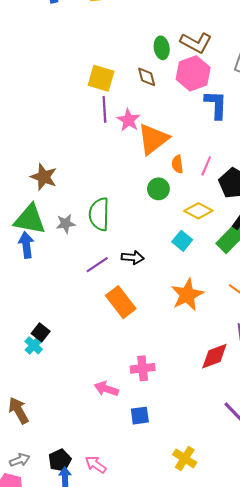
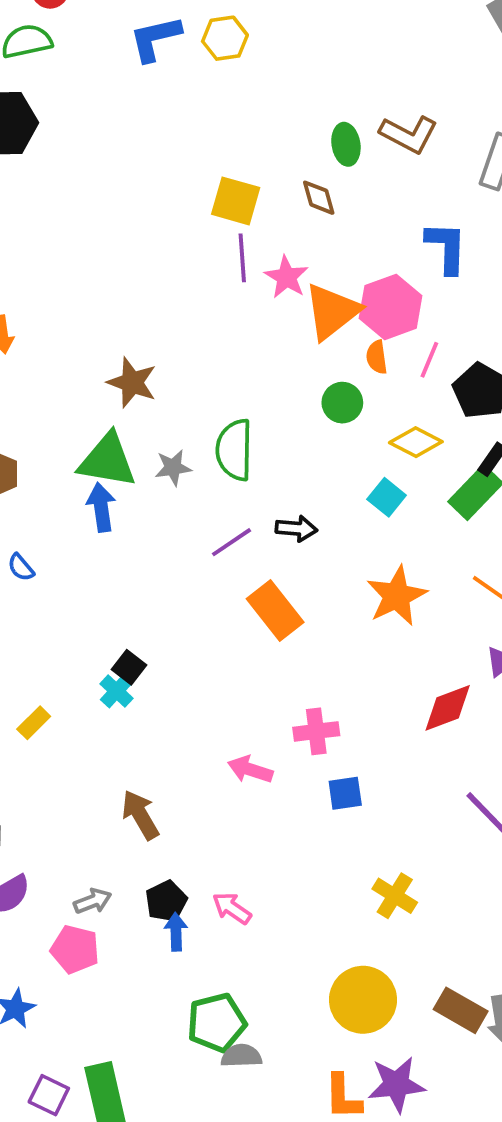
pink hexagon: (193, 73) -> (391, 307), moved
brown arrow: (18, 410) -> (140, 815), moved
blue square: (140, 416) -> (345, 793), moved

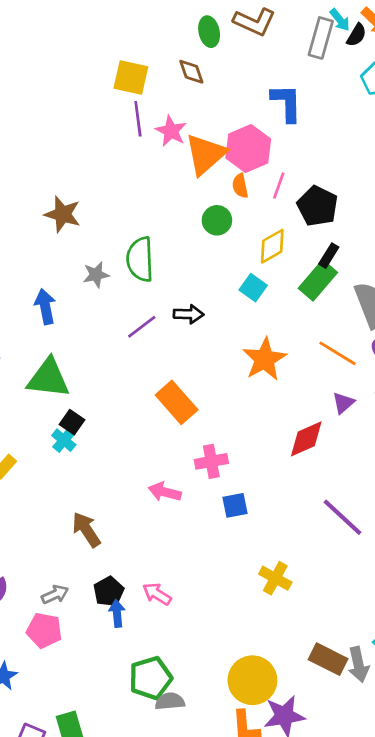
yellow diamond: (416, 442) -> (272, 246), turned -54
green triangle: (107, 460) -> (48, 378), moved
orange rectangle: (275, 610) -> (177, 402), moved
yellow circle: (363, 1000) -> (252, 680), moved

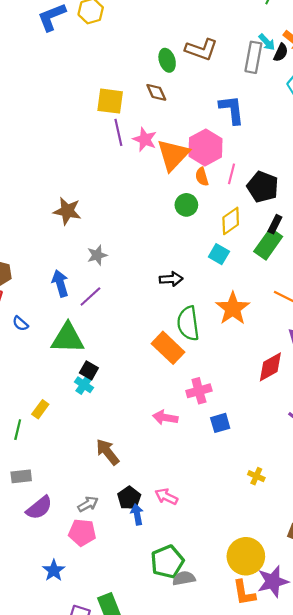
green semicircle: (140, 259) -> (188, 323), moved
purple line: (142, 327) -> (90, 296), moved
yellow cross: (275, 578) -> (256, 476), size x0.7

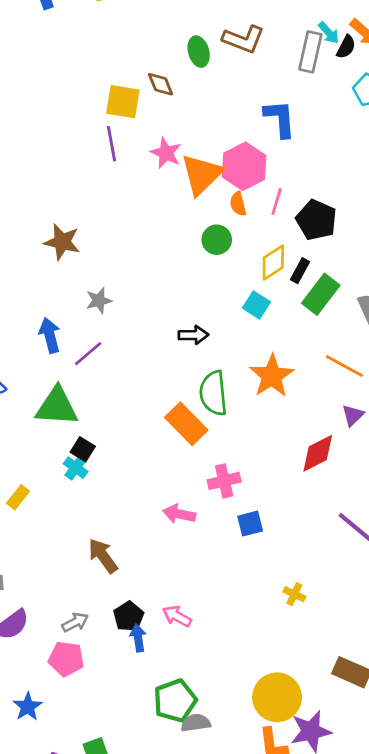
brown diamond: (156, 92) -> (161, 84), moved
purple line: (118, 132) -> (112, 144), moved
black rectangle: (275, 224) -> (300, 271), moved

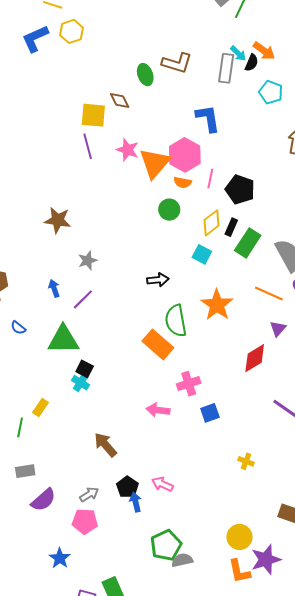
orange semicircle: (238, 204) -> (183, 182), turned -60
blue arrow: (50, 335) -> (54, 288), size x0.7
yellow circle: (277, 697) -> (239, 537), size x0.7

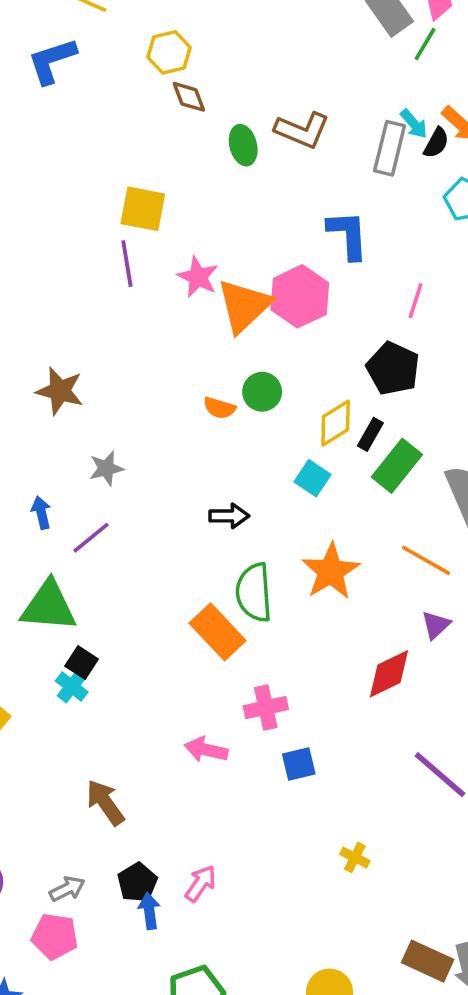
yellow hexagon: (71, 31) -> (169, 52), moved
brown diamond: (120, 100) -> (189, 97), moved
pink line: (210, 179) -> (416, 301), moved
orange semicircle: (183, 182) -> (219, 408), moved
pink arrow: (162, 484) -> (201, 884), turned 95

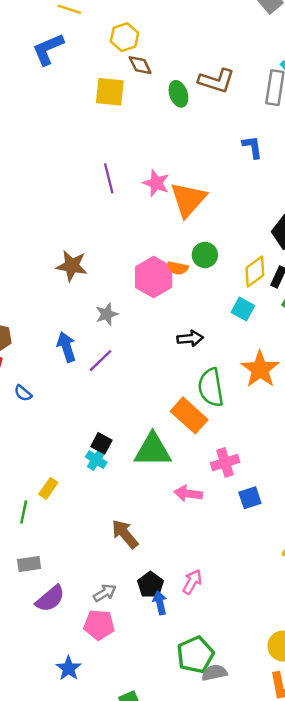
yellow square: (143, 209) -> (110, 92), moved
blue L-shape: (348, 235) -> (252, 147), size x0.7
pink hexagon: (300, 296) -> (154, 277), moved
blue arrow: (41, 513) -> (66, 347), size x1.4
green triangle: (49, 606) -> (153, 450), moved

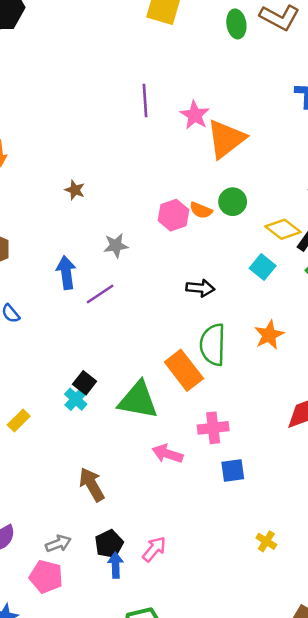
brown star: (72, 266) -> (75, 190), moved, size x0.6
yellow diamond: (255, 271) -> (283, 229), turned 64
pink hexagon: (154, 277) -> (173, 215), size x0.7
orange star: (260, 369) -> (269, 335), size x0.7

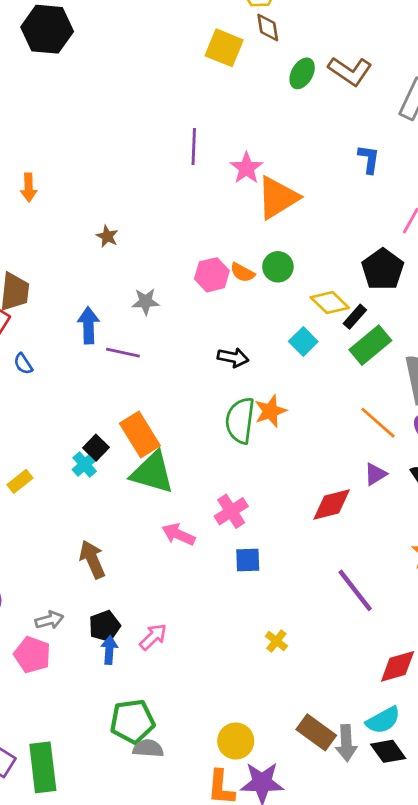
green ellipse: (236, 24) -> (302, 73), turned 32
purple line: (100, 294) -> (123, 353), turned 40
orange star: (269, 335) -> (270, 411), moved
orange rectangle: (184, 370) -> (140, 435), moved
pink cross: (213, 428) -> (231, 511), turned -32

